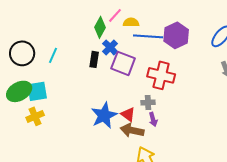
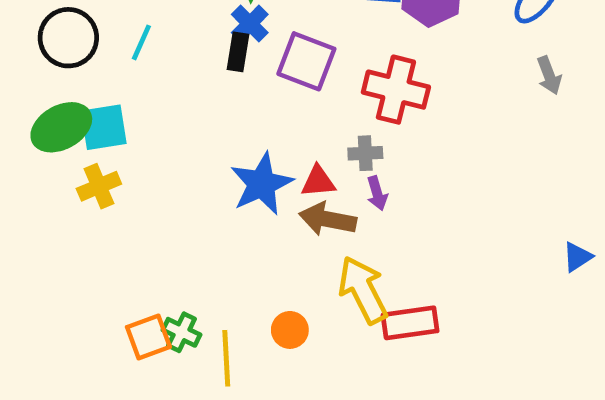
blue cross: (110, 47) -> (250, 24), moved
red triangle: (128, 114) -> (318, 181), turned -42

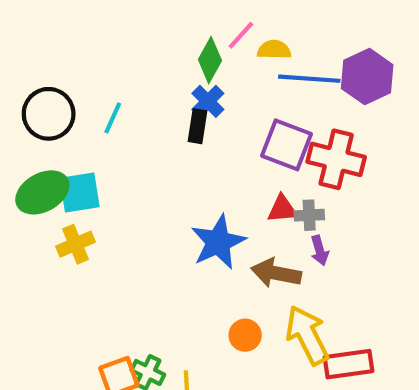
purple square: (306, 61) -> (286, 145), moved
red triangle: (318, 181) -> (282, 209), moved
orange circle: (290, 330) -> (245, 335), moved

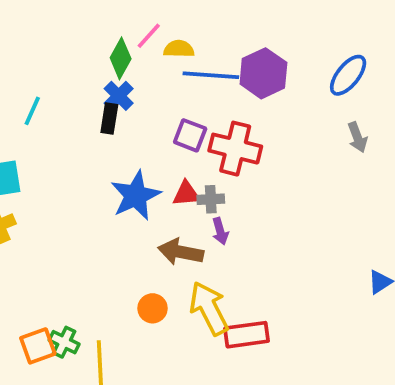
purple square: (286, 145) -> (190, 135), size x0.7
blue star: (218, 242) -> (136, 196), moved

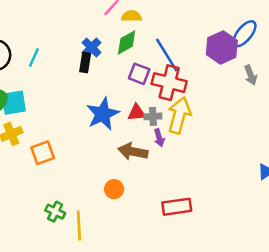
green diamond: (121, 58) -> (127, 42), moved, turned 32
purple hexagon: (263, 73) -> (222, 47), moved
blue line: (211, 75) -> (167, 55), moved, turned 54
yellow arrow: (209, 308) -> (179, 115), moved, turned 42
orange square: (38, 346) -> (43, 153), moved

